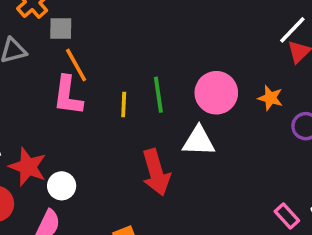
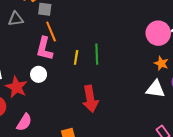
pink circle: (216, 93) -> (158, 33), moved
white triangle: (199, 141) -> (155, 89), moved
white circle: (62, 186) -> (39, 74), moved

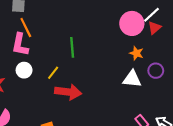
yellow line: (76, 57) -> (53, 73), moved, turned 32
white circle: (39, 74) -> (24, 70), moved
red arrow: (90, 99) -> (68, 92), turned -70

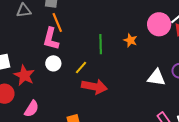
orange star: (136, 53) -> (130, 40), moved

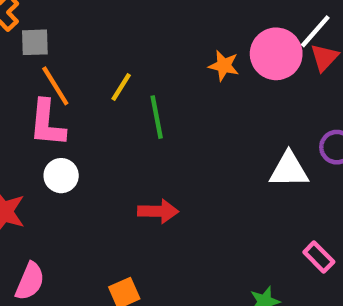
orange star: (130, 40) -> (224, 66), moved
yellow line: (81, 67) -> (121, 87), moved
red arrow: (94, 87) -> (158, 211), size x0.7

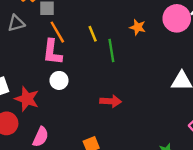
orange star: (224, 66) -> (138, 27), moved
yellow line: (121, 87) -> (93, 34), turned -56

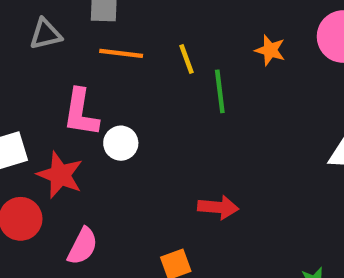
orange line: (57, 32) -> (121, 53), turned -55
pink L-shape: (52, 52) -> (81, 113), moved
red arrow: (111, 101) -> (218, 207), moved

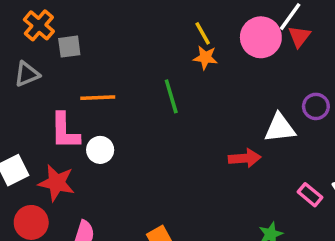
orange line: (121, 53) -> (98, 98), moved
yellow line: (186, 59) -> (203, 33), moved
red arrow: (218, 207) -> (245, 158), moved

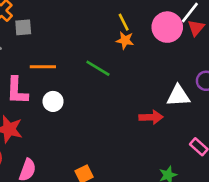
green line: (171, 96) -> (98, 68), turned -45
white circle: (100, 150) -> (53, 101), moved

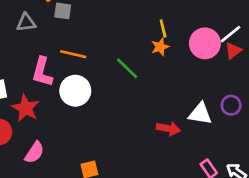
orange star: (125, 40) -> (160, 47), turned 30
white circle: (53, 101) -> (75, 91), size x1.5

